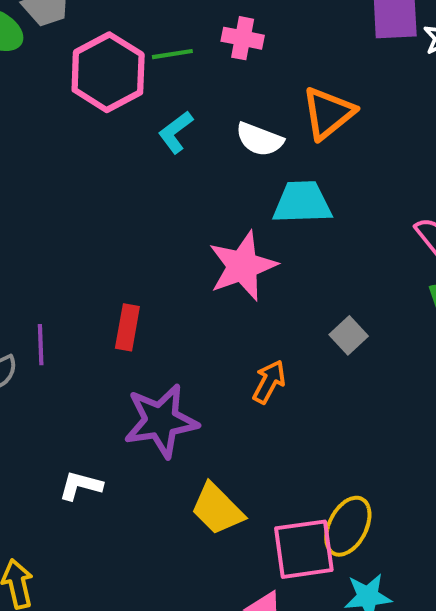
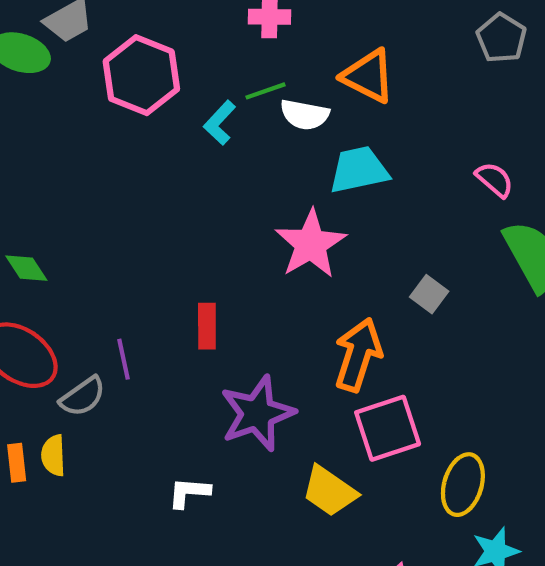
green line: (172, 54) -> (265, 91), moved
orange triangle: (328, 113) -> (368, 76), turned -44
orange arrow: (269, 382) -> (358, 355), size x1.6
pink square: (304, 549) -> (388, 428), moved

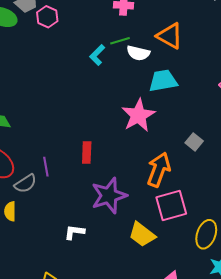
pink hexagon: (141, 75) -> (47, 17), moved, size x0.6

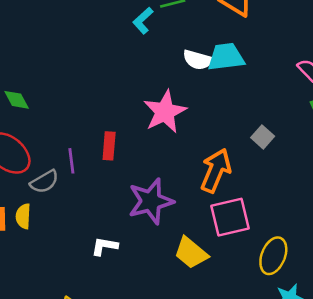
white semicircle: (138, 53) -> (198, 60), moved
pink star: (138, 115) -> (165, 112), moved
red rectangle: (87, 153) -> (109, 146), moved

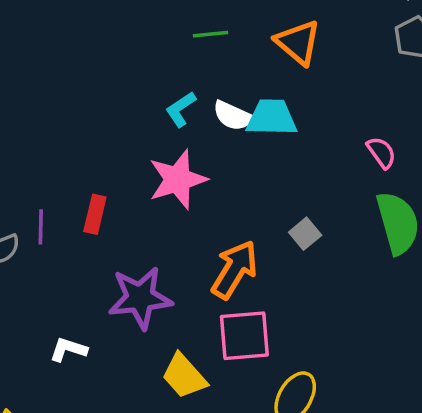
cyan L-shape: (143, 21) -> (181, 109), moved

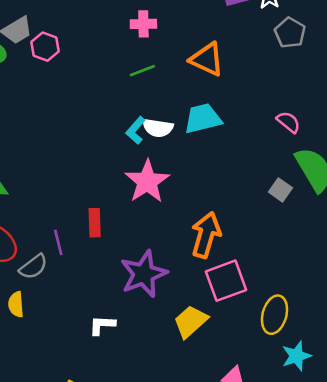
white semicircle: (233, 116) -> (158, 128), moved
gray square: (305, 234) -> (280, 190), moved
yellow trapezoid: (184, 376) -> (191, 321), turned 105

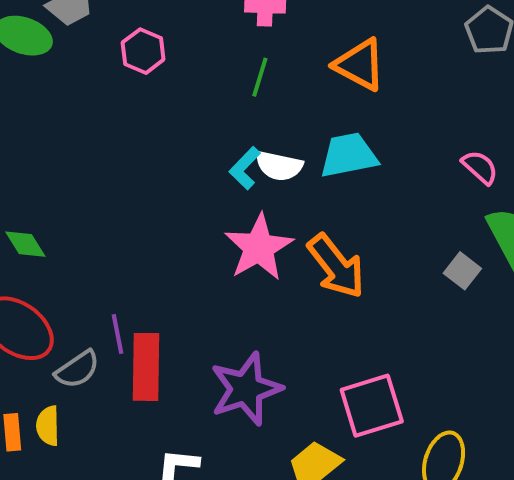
pink hexagon: (45, 47) -> (143, 51), moved
green line: (142, 71) -> (260, 77), turned -55
red rectangle: (95, 223) -> (146, 367), moved, size x1.5
orange arrow: (206, 235) -> (336, 266), moved, turned 123

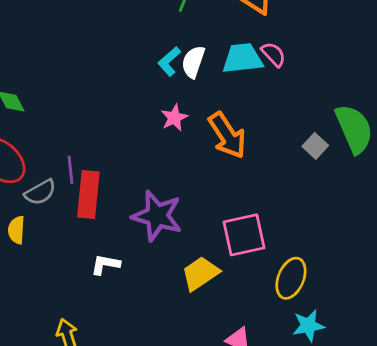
white semicircle: (279, 166) -> (193, 62), turned 92
pink semicircle: (480, 167) -> (273, 54), moved
pink star: (259, 247) -> (174, 118), size x0.6
purple star: (246, 389) -> (157, 216), turned 30

